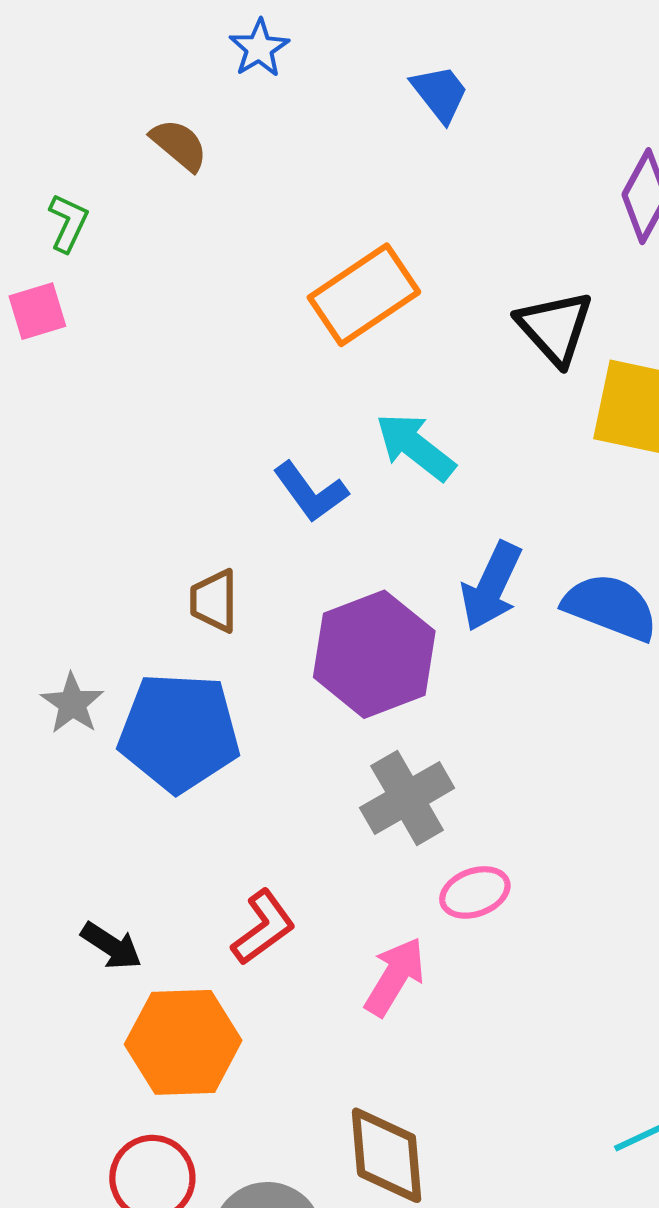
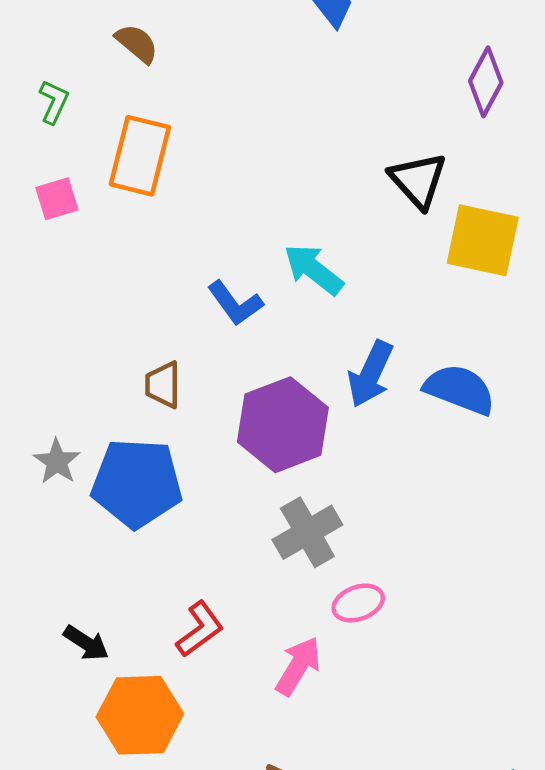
orange rectangle: (364, 295) -> (140, 156), moved, turned -42
pink square: (37, 311) -> (57, 199), moved

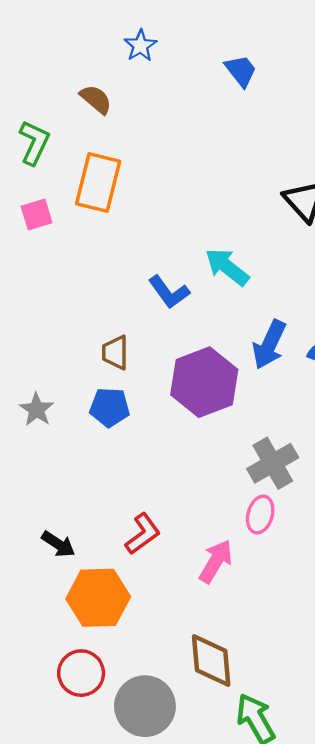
green L-shape: (54, 102) -> (34, 143), size x1.4
blue pentagon: (137, 483) -> (110, 407), moved, size x0.6
gray cross: (307, 532) -> (273, 463), moved
pink ellipse: (358, 603) -> (260, 514), turned -54

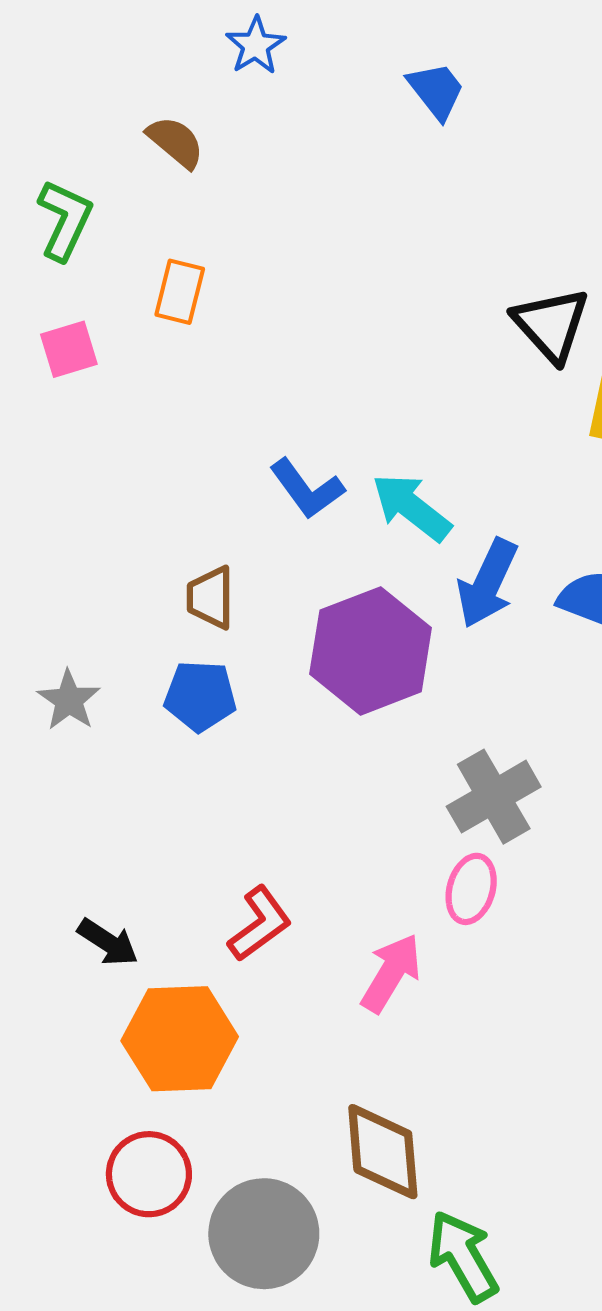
orange rectangle: (98, 183) -> (180, 292), size x0.6
cyan arrow: (227, 267) -> (412, 507), moved

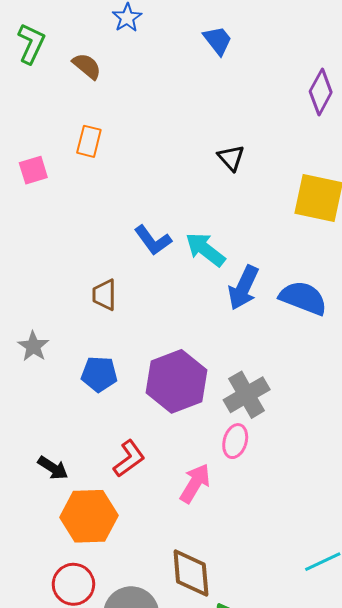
green L-shape: (65, 220) -> (31, 43), moved
black triangle: (551, 325) -> (231, 158), moved, size x0.7
purple hexagon: (371, 651) -> (176, 381), moved
blue pentagon: (200, 696) -> (99, 374), moved

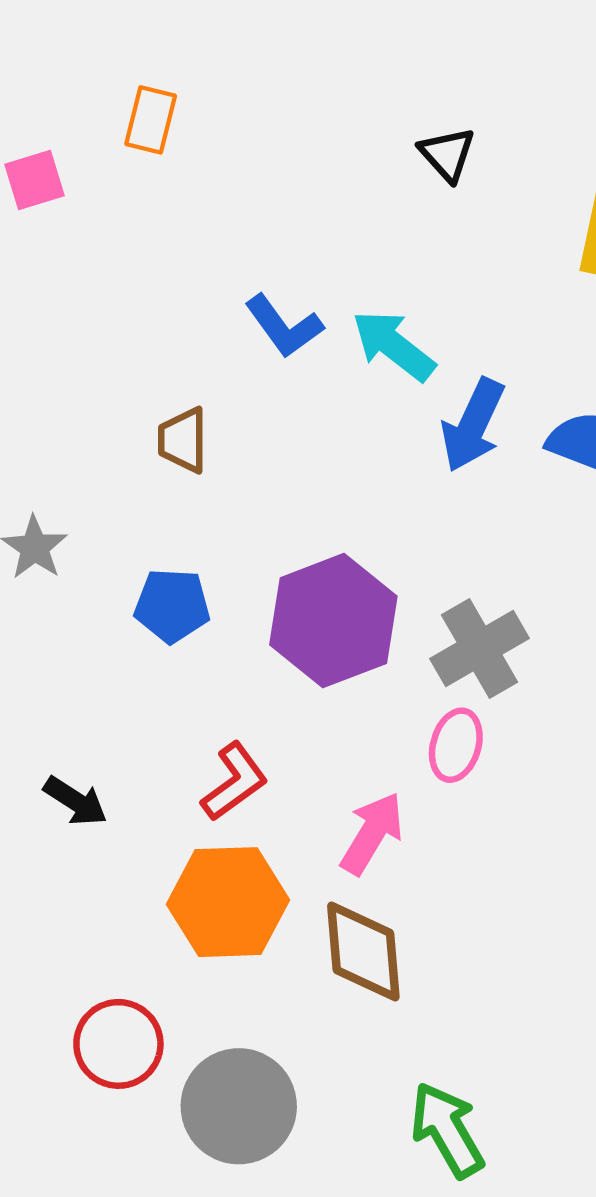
orange hexagon: (89, 516) -> (228, 902), moved
brown diamond: (191, 573) -> (363, 952), moved

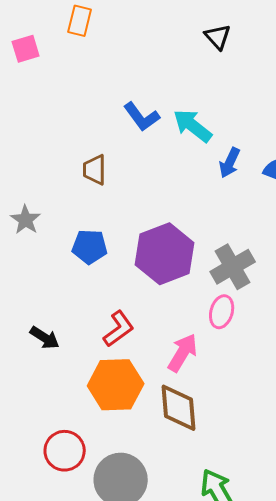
blue arrow: (473, 425) -> (230, 163), size x0.7

